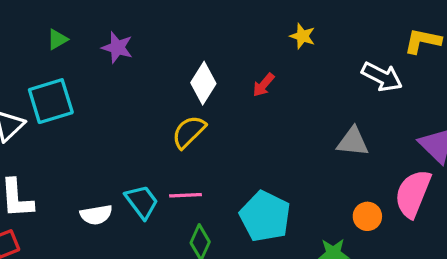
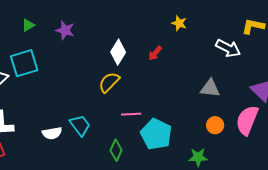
pink line: (186, 195) -> (131, 114), moved
orange circle: (367, 216) -> (215, 125), moved

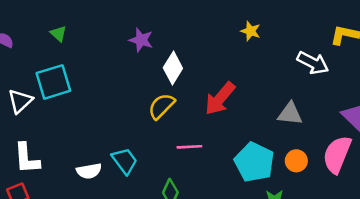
green triangle: (28, 25) -> (58, 34), turned -48
purple star: (65, 30) -> (141, 40), moved
red arrow: (155, 53) -> (220, 98), moved, size x1.8
cyan pentagon: (156, 134) -> (254, 162), moved

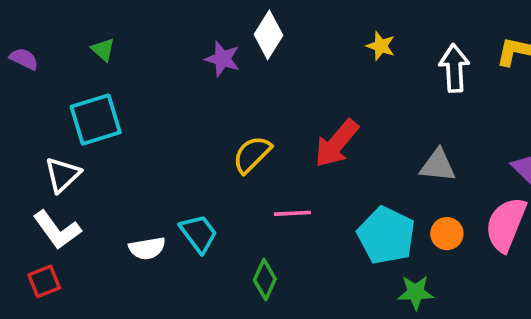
white arrow: (313, 63) -> (454, 68), moved, turned -120
white diamond: (173, 68) -> (269, 35), moved
white triangle: (20, 101) -> (63, 175), moved
white L-shape: (27, 158) -> (57, 230), turned -32

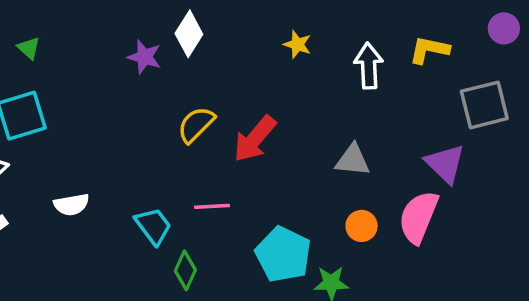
yellow semicircle: (252, 154) -> (196, 125), moved
cyan trapezoid: (199, 234) -> (153, 226), moved
cyan pentagon: (386, 235) -> (283, 254), moved
white semicircle: (147, 248) -> (71, 205), moved

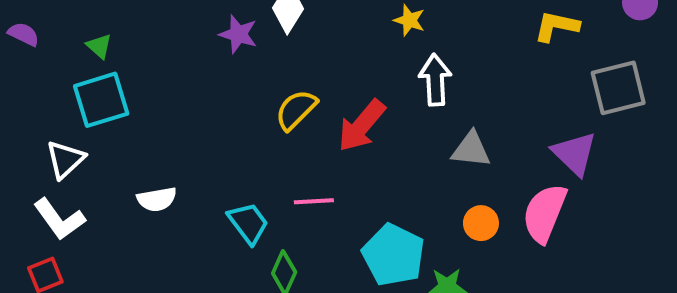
green triangle: (29, 48) -> (99, 46), moved
white arrow: (369, 66) -> (435, 80), moved

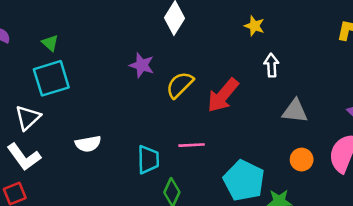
purple star: (238, 34) -> (142, 65), moved
white arrow: (435, 80) -> (271, 65), size x0.7
cyan trapezoid: (248, 223) -> (148, 160), turned 36

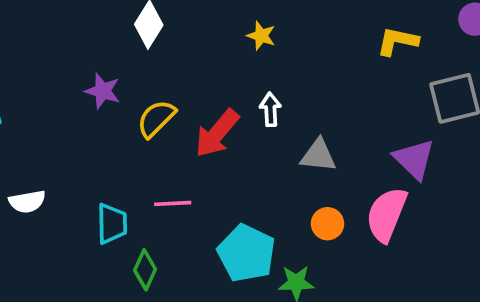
white arrow: (271, 65) -> (270, 109), moved

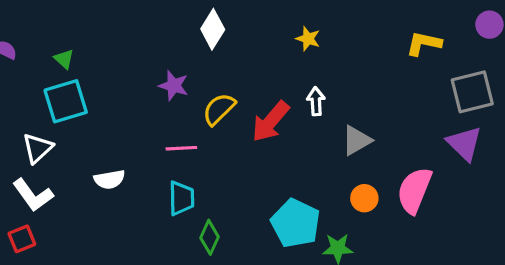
gray triangle: (318, 155) -> (357, 140), turned -36
purple triangle: (414, 159) -> (464, 143), moved
pink line: (173, 203) -> (181, 148), moved

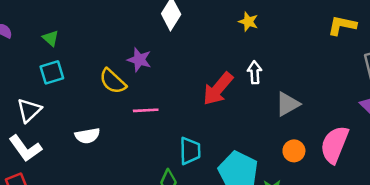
cyan square: (66, 101) -> (52, 72), size x0.7
yellow semicircle: (219, 109) -> (113, 81), moved, turned -92
cyan trapezoid: (181, 198) -> (190, 151), moved

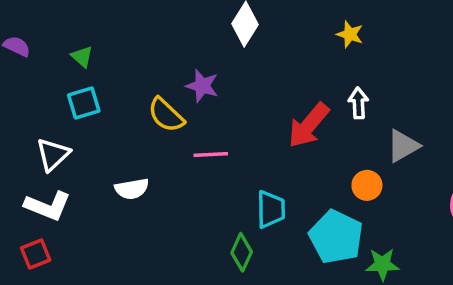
white L-shape: (25, 148) -> (48, 206), turned -32
orange circle: (294, 151) -> (367, 185), moved

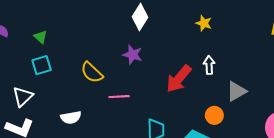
purple star: (202, 86) -> (133, 55), moved

